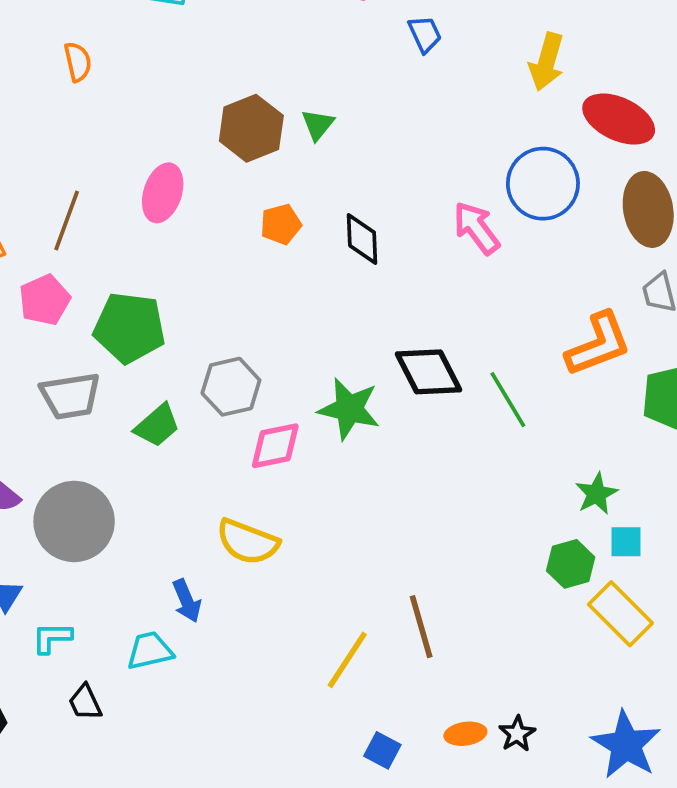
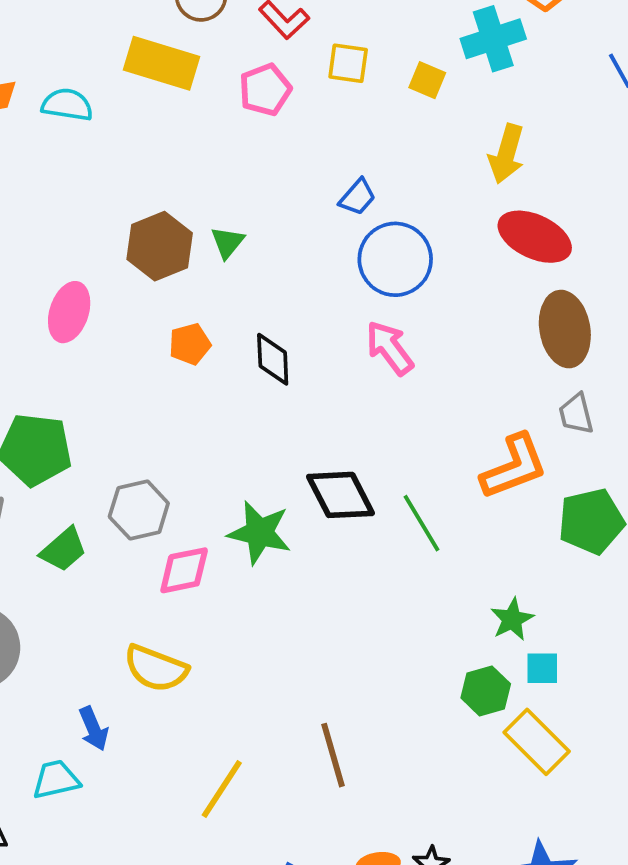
blue trapezoid: (425, 34) -> (358, 197), moved, turned 66
yellow arrow: (547, 62) -> (506, 154), moved
blue circle: (543, 184) -> (395, 259), moved
yellow line: (347, 660) -> (222, 789), moved

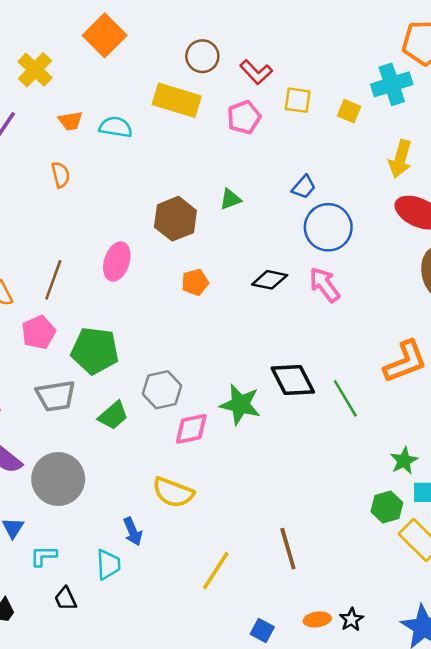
green triangle: (227, 242) -> (230, 199), moved, turned 30
black diamond: (273, 359) -> (270, 280), moved, turned -76
cyan trapezoid: (56, 780) -> (108, 565), turned 100

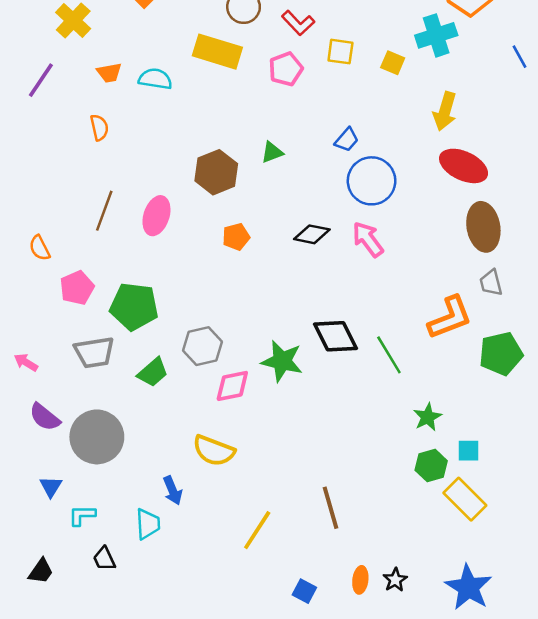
brown line: (53, 280) -> (104, 211), moved
green star: (404, 461) -> (427, 417), moved
orange ellipse: (317, 620) -> (360, 580), turned -75

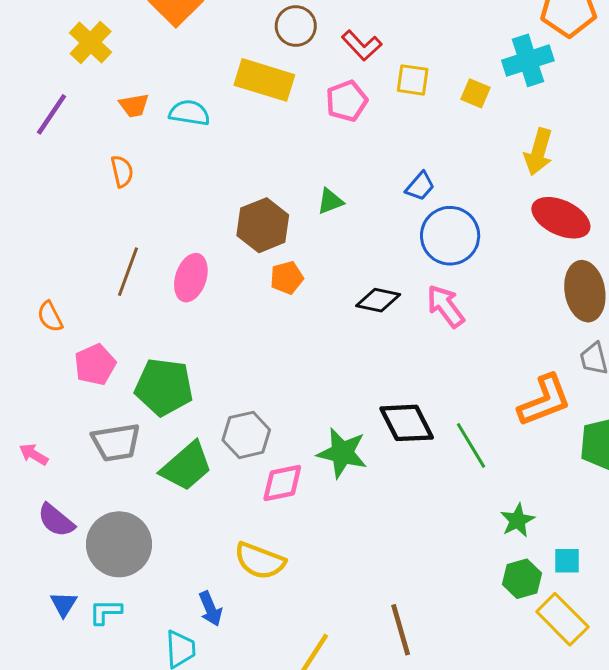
orange pentagon: (236, 237) -> (287, 278), moved
green trapezoid: (153, 372) -> (186, 466), size x1.4
cyan L-shape: (82, 515) -> (106, 612), moved

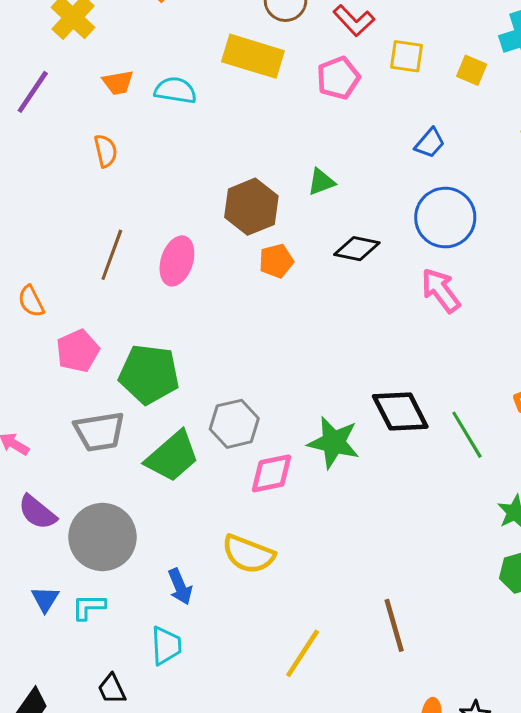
blue trapezoid: (420, 186) -> (430, 143), moved
black diamond: (378, 300) -> (357, 249), moved
blue arrow: (210, 609) -> (180, 587), moved

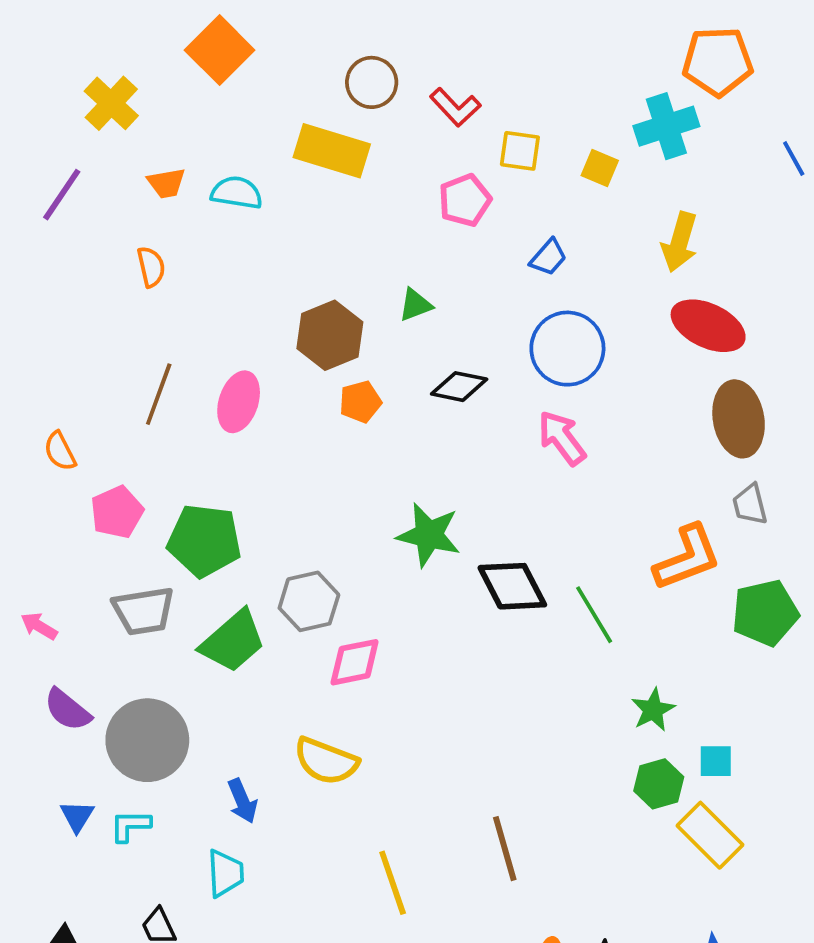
pink pentagon: (338, 78) -> (465, 200), moved
green star: (334, 442) -> (429, 535), moved
yellow line: (303, 653) -> (393, 883), turned -52

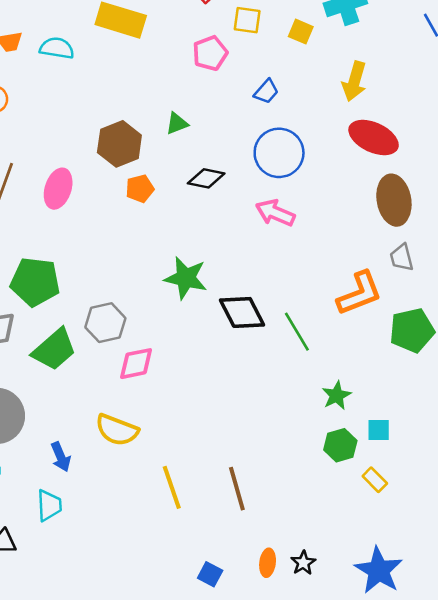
pink arrow: (562, 438) -> (275, 213), turned -30
yellow rectangle: (710, 835) -> (375, 480), size x0.6
yellow line: (393, 883) -> (172, 487), moved

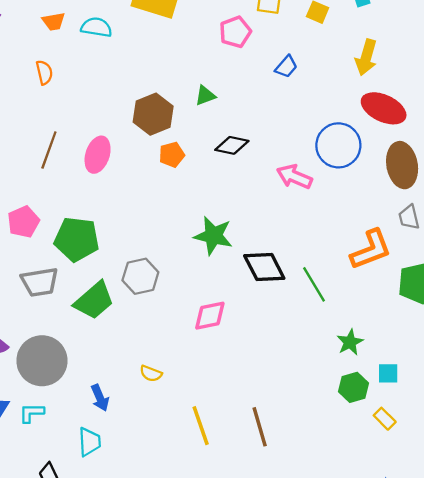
blue circle: (279, 153) -> (338, 145), moved
pink diamond: (136, 364) -> (210, 316), moved
yellow semicircle: (117, 430) -> (151, 373), size x0.6

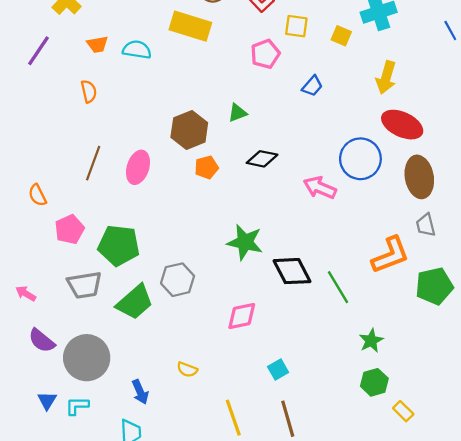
cyan square: (388, 373) -> (278, 369), moved, turned -30

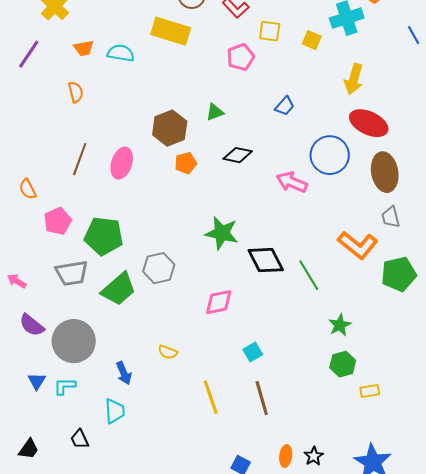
blue trapezoid: (312, 86) -> (285, 106), moved
orange L-shape: (390, 255) -> (358, 245), turned 60
yellow rectangle: (403, 411) -> (370, 391), turned -54

